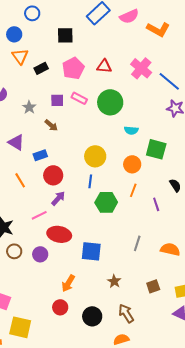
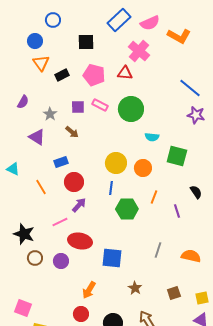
pink pentagon: (73, 68) -> (94, 75), turned -30
pink cross: (141, 68) -> (139, 51), moved
purple triangle: (16, 142) -> (37, 137), moved
orange circle: (132, 164) -> (143, 168), moved

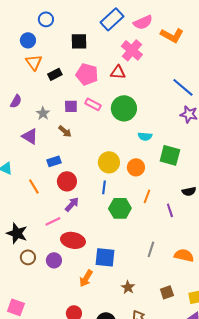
black semicircle: (196, 192) -> (189, 191), turned 112
orange arrow: (89, 290) -> (86, 278), moved

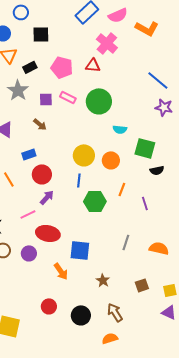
black square: (79, 41) -> (41, 34), moved
gray star: (43, 113) -> (18, 90), moved, size x1.5
black semicircle: (189, 191) -> (157, 170), moved
orange arrow: (86, 278) -> (61, 271), turned -66

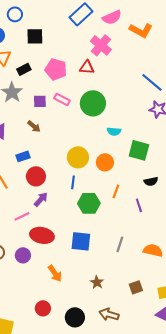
black semicircle: (157, 170) -> (151, 181), moved
blue square: (80, 250) -> (81, 241), moved
brown arrow: (115, 312) -> (109, 314), turned -42

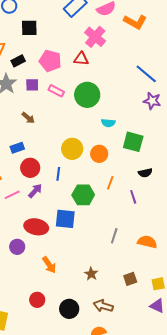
purple square: (40, 101) -> (32, 85), moved
blue line: (73, 182) -> (58, 174), moved
pink line: (22, 216) -> (12, 195), moved
blue square: (81, 241) -> (65, 219), moved

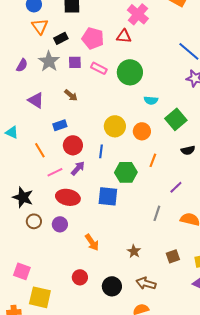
green square: (133, 142) -> (176, 119), turned 35
purple line: (133, 197) -> (176, 187), moved, turned 64
red ellipse: (36, 227) -> (68, 197), moved

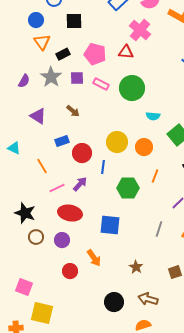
red circle: (73, 145) -> (82, 153), moved
blue square: (108, 196) -> (110, 225), moved
red circle: (80, 277) -> (70, 271), moved

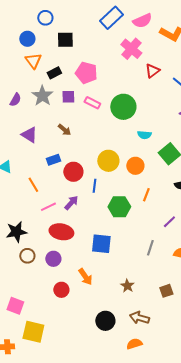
red triangle: (126, 52) -> (152, 71), moved, turned -42
black star: (25, 213) -> (16, 232), turned -30

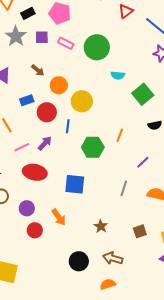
orange circle: (135, 166) -> (59, 85), moved
purple circle: (53, 259) -> (27, 208), moved

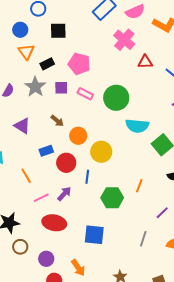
red triangle: (126, 11) -> (145, 62), turned 35
cyan semicircle: (118, 75) -> (137, 126), size x1.6

